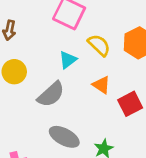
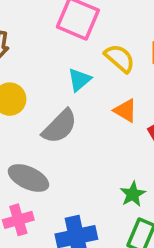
gray ellipse: (64, 137) -> (28, 178), moved

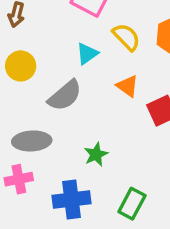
gray ellipse: (28, 178) -> (32, 141), turned -33
green star: (133, 194) -> (96, 154), moved

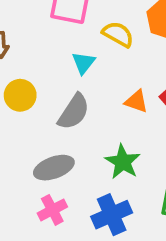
orange triangle: (127, 86) -> (136, 101), moved
green star: (96, 154) -> (123, 162), size x1.4

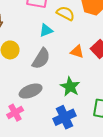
cyan triangle: (83, 63) -> (46, 30), turned 32
pink cross: (52, 210) -> (15, 113), moved

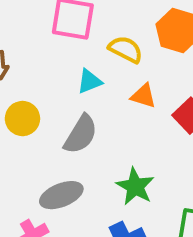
orange triangle: (77, 52) -> (143, 96), moved

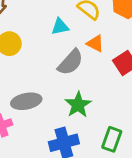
gray semicircle: (81, 134) -> (70, 62), moved

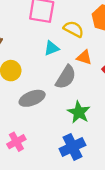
gray ellipse: (26, 101) -> (32, 98), moved

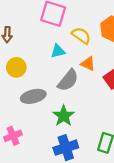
green star: (79, 112) -> (64, 116), moved

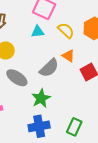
cyan triangle: (58, 51) -> (38, 32), moved
gray ellipse: (33, 96) -> (17, 78), turned 40

